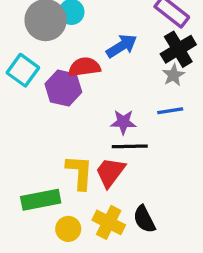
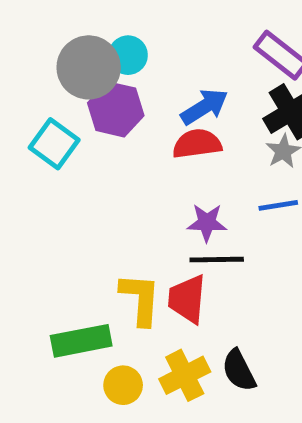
red semicircle: (84, 67) -> (197, 144), moved
purple hexagon: (63, 88) -> (116, 109), moved
red trapezoid: (110, 172) -> (187, 299), turned -32
yellow cross: (109, 222) -> (185, 375), turned 36

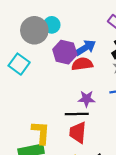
purple hexagon: (116, 109) -> (65, 52), moved
black line: (217, 260) -> (77, 114), moved
yellow L-shape: (140, 299) -> (41, 133), moved

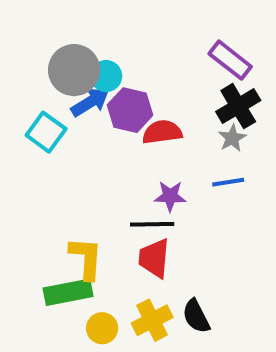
cyan circle: (52, 25) -> (106, 76), moved
blue arrow: (85, 48) -> (90, 102), moved

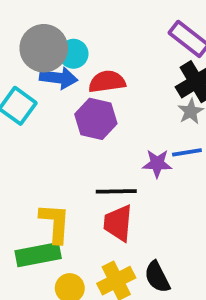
blue arrow: (90, 102) -> (59, 78), turned 39
purple hexagon: (130, 110) -> (96, 119), moved
red semicircle: (162, 132) -> (107, 82), moved
purple star: (170, 196) -> (157, 164), moved

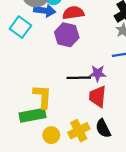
purple star: (157, 164) -> (98, 73), moved
red trapezoid: (118, 223) -> (98, 97), moved

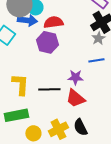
black line: (79, 78) -> (49, 89), moved
yellow L-shape: (42, 97) -> (20, 84), moved
red trapezoid: (98, 97) -> (75, 98), turned -55

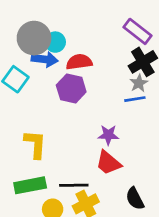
blue line: (96, 60) -> (135, 99), moved
black line: (49, 89) -> (74, 185), moved
black semicircle: (80, 127) -> (135, 199), moved

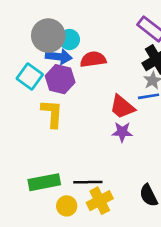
purple hexagon: (71, 88) -> (60, 79), moved
yellow L-shape: (35, 144) -> (52, 113), moved
red trapezoid: (108, 163) -> (122, 107), moved

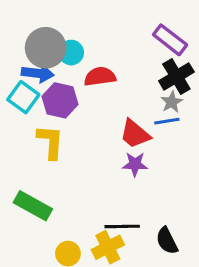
blue arrow: (59, 57) -> (38, 73), moved
green rectangle: (44, 182) -> (33, 206), moved, turned 40
black line: (88, 182) -> (122, 226), moved

